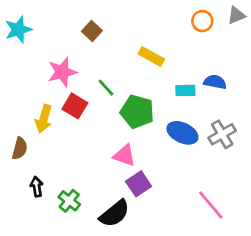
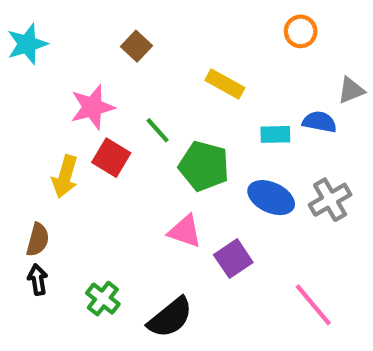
gray triangle: (236, 15) -> (351, 90), moved
brown semicircle: (20, 148) -> (38, 240), moved
purple square: (139, 184) -> (233, 259), moved
black arrow: (37, 187) -> (38, 280), moved

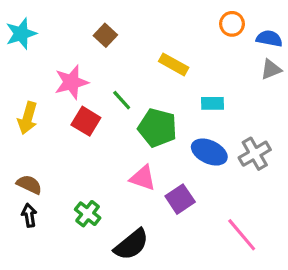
blue semicircle: (320, 122) -> (269, 38), moved
yellow arrow: (65, 177) -> (28, 118), moved
brown semicircle: (38, 240) -> (29, 184), turned -80
green cross: (103, 299) -> (88, 214), moved

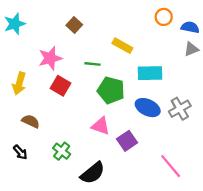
green line: (122, 100) -> (93, 64), moved, turned -42
cyan rectangle: (213, 103) -> (150, 73), size x1.5
brown semicircle: (29, 184) -> (31, 121), moved
black arrow: (29, 215) -> (20, 152), turned 147

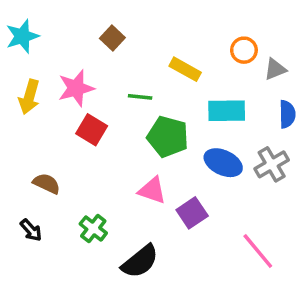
orange circle: (164, 17) -> (244, 50), moved
blue semicircle: (190, 27) -> (287, 114), moved, turned 78
gray triangle: (191, 49) -> (275, 69), moved
yellow arrow: (19, 83) -> (29, 97), moved

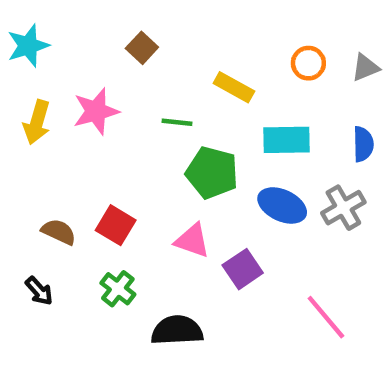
gray triangle: (275, 69) -> (365, 68), moved
red square: (92, 130) -> (116, 225), moved
black semicircle: (140, 261) -> (177, 330), turned -144

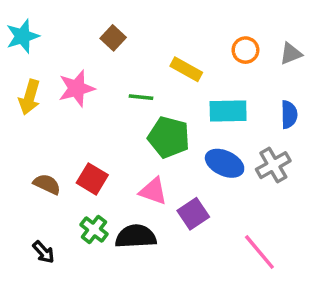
black arrow: (39, 291) -> (43, 252), moved
black semicircle: (177, 330) -> (136, 236), moved

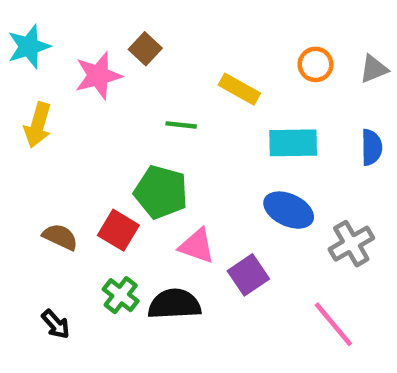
pink star: (77, 88) -> (98, 76), moved
green pentagon: (169, 137) -> (161, 192), moved
gray cross: (273, 165) -> (351, 244), moved

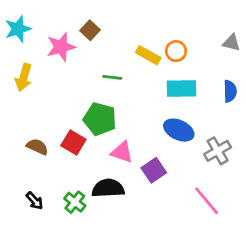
orange circle: (316, 64) -> (176, 51), moved
gray triangle: (374, 69) -> (231, 43), turned 36
green cross: (121, 295) -> (75, 202), moved

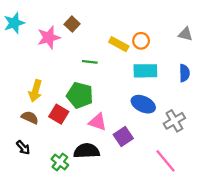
yellow arrow: (24, 77) -> (35, 91), moved
black arrow: (35, 201) -> (23, 148), moved

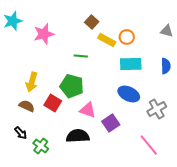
brown square: (72, 24) -> (92, 22), moved
green cross: (60, 162) -> (41, 146), moved

